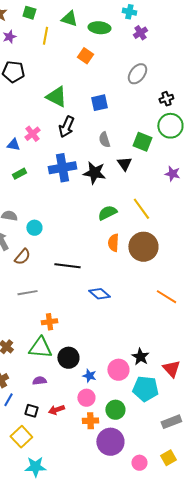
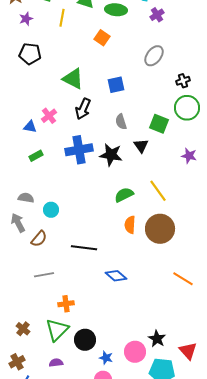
green triangle: (40, 348) -> (57, 330), turned -50

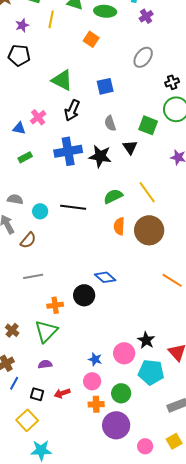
purple star: (26, 19) -> (22, 25), moved
black line: (84, 248) -> (73, 207), moved
black circle: (85, 340) -> (84, 295), moved

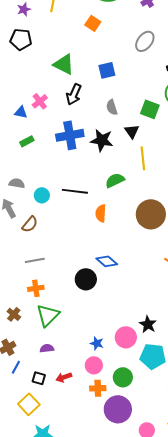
yellow line: (147, 192) -> (143, 158), moved, turned 30
orange semicircle: (119, 226) -> (101, 213), moved
orange cross: (55, 305) -> (36, 288), moved

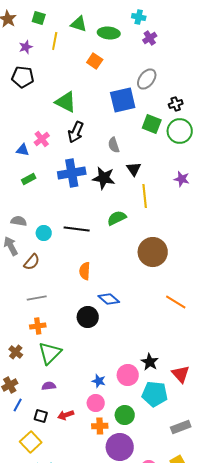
blue square: (107, 70) -> (123, 100), moved, size x1.5
green square: (150, 109) -> (152, 124), moved
orange semicircle: (101, 213) -> (85, 271), moved

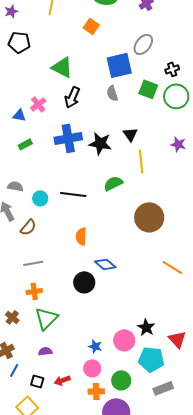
purple star: (26, 47) -> (11, 11), moved
gray semicircle: (114, 145) -> (112, 93), moved
gray rectangle: (181, 427) -> (163, 388), moved

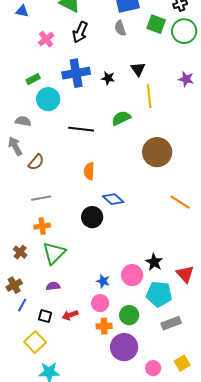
blue triangle: (19, 115) -> (22, 11), moved
black star: (100, 143) -> (108, 78), size x0.6
cyan circle: (40, 198) -> (48, 99), moved, size x1.5

